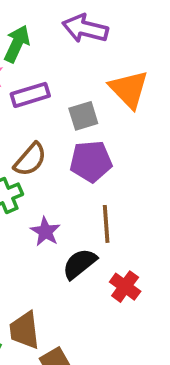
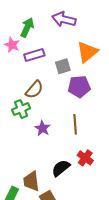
orange triangle: (129, 89) -> (87, 52), turned 35
purple pentagon: (91, 161) -> (79, 87), moved
black semicircle: (80, 264) -> (61, 168), moved

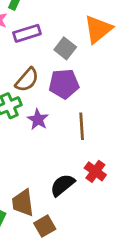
gray square: (63, 66) -> (65, 48), turned -35
purple pentagon: (79, 87) -> (64, 84), moved
purple star: (42, 128) -> (38, 119), moved

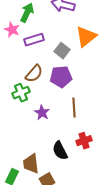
purple star: (38, 119) -> (42, 113), moved
red cross: (95, 171) -> (84, 141), turned 35
black semicircle: (63, 185) -> (60, 151), turned -78

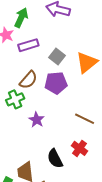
orange triangle: (86, 37) -> (87, 63), moved
brown line: (74, 108) -> (85, 119), moved, turned -60
red cross: (84, 141) -> (79, 148), turned -35

